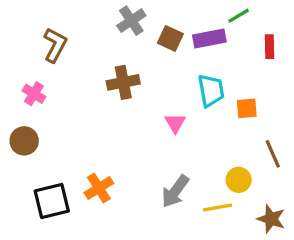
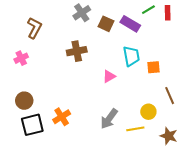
purple rectangle: (209, 38) -> (130, 24), turned 42
red rectangle: (269, 47) -> (168, 13), moved
pink cross: (34, 94) -> (21, 58), turned 32
pink triangle: (175, 123) -> (109, 76), turned 32
brown circle: (24, 141) -> (24, 101), moved

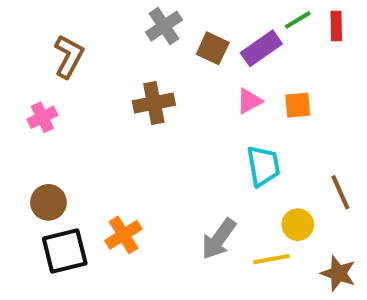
purple rectangle: (130, 24) -> (261, 48), turned -66
cyan trapezoid: (131, 56) -> (263, 166), moved
orange square: (153, 67) -> (298, 105), moved
pink triangle: (109, 76) -> (249, 101), moved

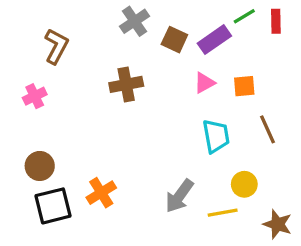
brown line: (340, 192) -> (268, 129), moved

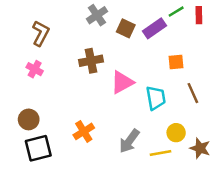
pink triangle: (204, 83) -> (122, 82), moved, size x1.5
pink cross: (35, 96) -> (35, 69), moved, turned -35
orange cross: (101, 193) -> (84, 131), moved
brown star: (278, 224) -> (200, 148), moved

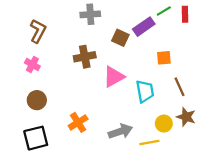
gray cross: (97, 15) -> (90, 14), turned 30
brown square: (126, 28) -> (120, 38), moved
brown circle: (29, 119) -> (37, 100), moved
gray arrow: (129, 141) -> (120, 131), turned -145
brown star: (200, 148) -> (186, 117), moved

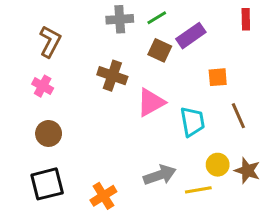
green line: (164, 11) -> (157, 18), moved
brown cross: (85, 57) -> (112, 76), turned 30
brown star: (186, 117) -> (247, 171), moved
orange cross: (78, 122) -> (103, 196), moved

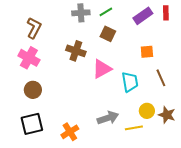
purple rectangle: (191, 36) -> (143, 16), moved
pink cross: (43, 86) -> (29, 58), size x1.5

